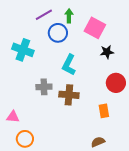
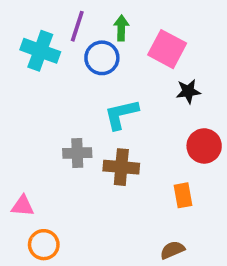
purple line: (44, 15) -> (77, 26), turned -42
cyan cross: (23, 50) -> (40, 51), moved
cyan L-shape: (69, 65) -> (121, 114), turned 50

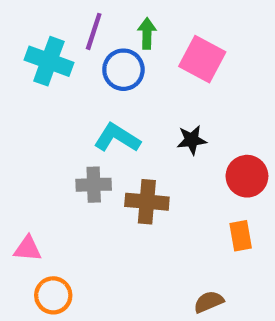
black star: (188, 91) -> (192, 140), moved
cyan L-shape: (121, 114) -> (117, 138), moved, turned 45
orange rectangle: (183, 195) -> (241, 236), moved

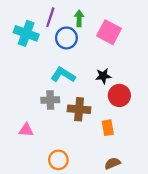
red circle: (247, 176) -> (119, 95), moved
orange rectangle: (241, 236) -> (108, 128), moved
pink triangle: (28, 249) -> (26, 130), moved
orange circle: (53, 295) -> (58, 160), moved

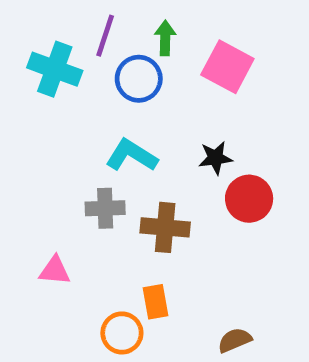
orange rectangle: (108, 128) -> (156, 302), moved

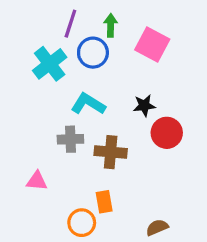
cyan cross: (55, 69) -> (50, 64), moved, turned 32

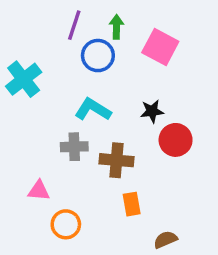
cyan cross: (50, 64) -> (24, 79), moved
orange rectangle: (104, 202) -> (132, 204), moved
orange circle: (82, 223) -> (66, 224), moved

